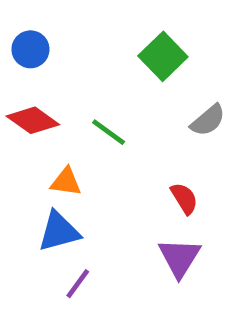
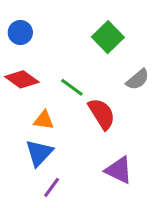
red semicircle: (184, 198) -> (102, 114), moved, size x1.5
blue triangle: (59, 231) -> (39, 153), turned -32
purple triangle: (180, 258) -> (119, 170), turned -36

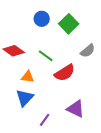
blue circle: (20, 33) -> (42, 19), moved
red semicircle: (102, 114) -> (65, 73), turned 90
purple line: (52, 187) -> (45, 120), moved

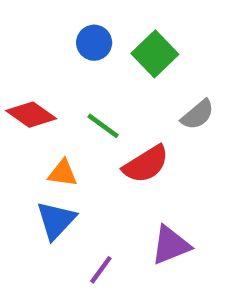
purple triangle: (76, 109) -> (171, 245), turned -48

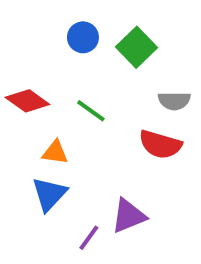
gray semicircle: (198, 115) -> (174, 101), turned 40
red semicircle: (146, 164) -> (160, 144), moved, turned 48
purple triangle: (171, 245) -> (129, 216), moved

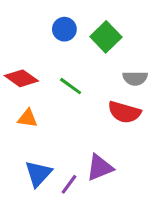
orange triangle: (55, 152) -> (28, 118), moved
blue triangle: (49, 194) -> (38, 174), moved

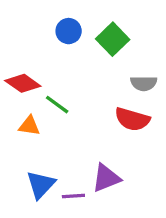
green line: (71, 86) -> (57, 105), moved
purple line: (69, 184) -> (73, 196), turned 50

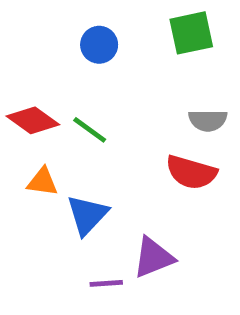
green square: (113, 39) -> (191, 33), moved, turned 32
green line: (57, 105) -> (90, 130), moved
blue triangle: (41, 185) -> (87, 215), moved

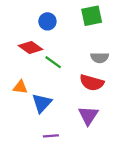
red diamond: (33, 120) -> (30, 47), moved
green line: (90, 130) -> (53, 62), moved
purple triangle: (153, 257) -> (88, 115), moved, turned -35

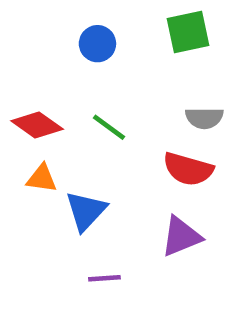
red diamond: (30, 47) -> (37, 125), moved
purple triangle: (88, 115) -> (181, 236), turned 35

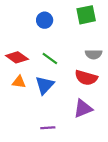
blue triangle: (86, 211) -> (45, 85), moved

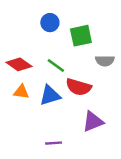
green square: (86, 15) -> (81, 36), moved
red semicircle: (86, 78) -> (79, 87), moved
blue triangle: (45, 85) -> (50, 95), turned 30

